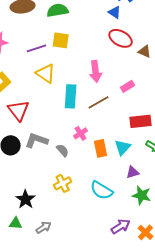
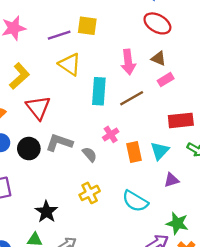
brown triangle: (145, 51) -> (159, 59), moved
green star: (142, 195) -> (177, 223), moved

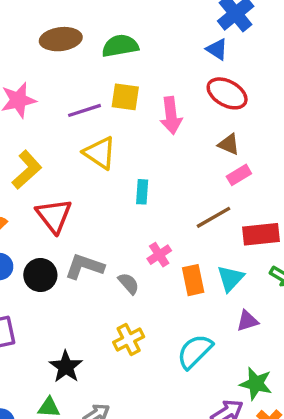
pink arrow: (128, 62) -> (171, 115), moved
cyan rectangle: (99, 91) -> (142, 192), size x0.6
brown line: (132, 98) -> (213, 217), moved
cyan semicircle: (135, 201) -> (195, 351), turned 104

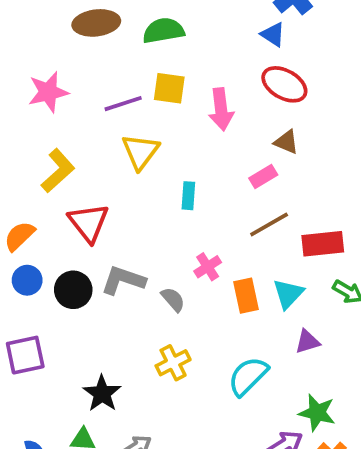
yellow triangle: (100, 153) -> (140, 152), turned 33
pink rectangle: (239, 175) -> (263, 177), moved

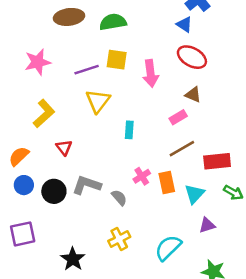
red triangle: (89, 223) -> (64, 147), size x0.6
orange rectangle: (246, 296) -> (167, 183), moved

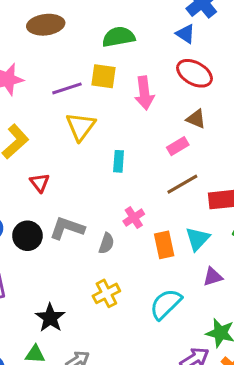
green semicircle: (113, 22) -> (119, 37), moved
orange rectangle: (167, 183) -> (164, 245), moved
gray semicircle: (119, 198) -> (106, 243), turned 60

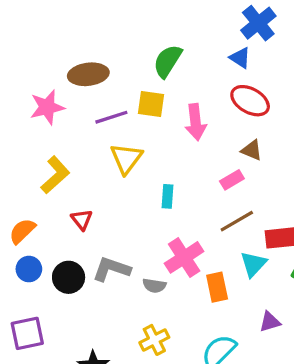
brown ellipse: (46, 25) -> (88, 74), moved
green semicircle: (119, 37) -> (168, 61), turned -48
pink cross: (134, 218) -> (184, 257), size x1.6
cyan triangle: (198, 239) -> (253, 264), moved
gray semicircle: (106, 243) -> (154, 286), turned 80

